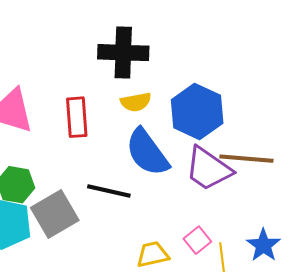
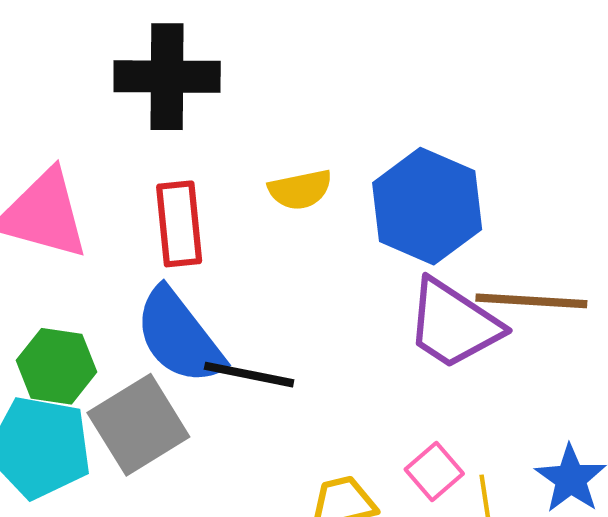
black cross: (123, 53) -> (167, 77), moved
blue semicircle: (147, 152) -> (179, 336), moved

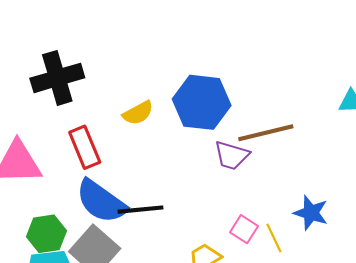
purple trapezoid: (453, 324) -> (232, 155), size x0.7

